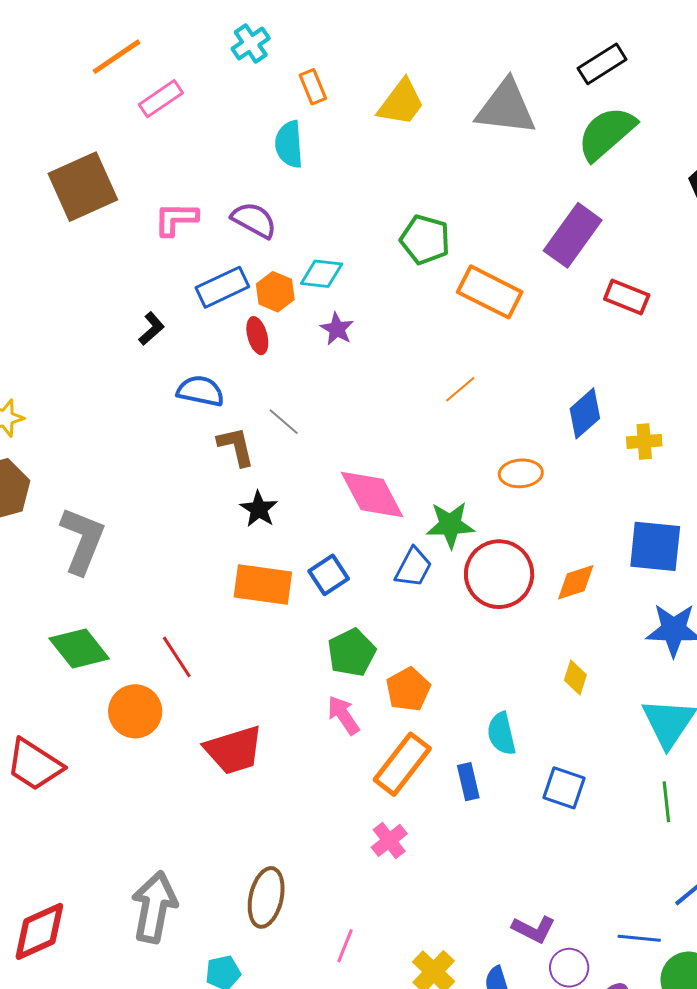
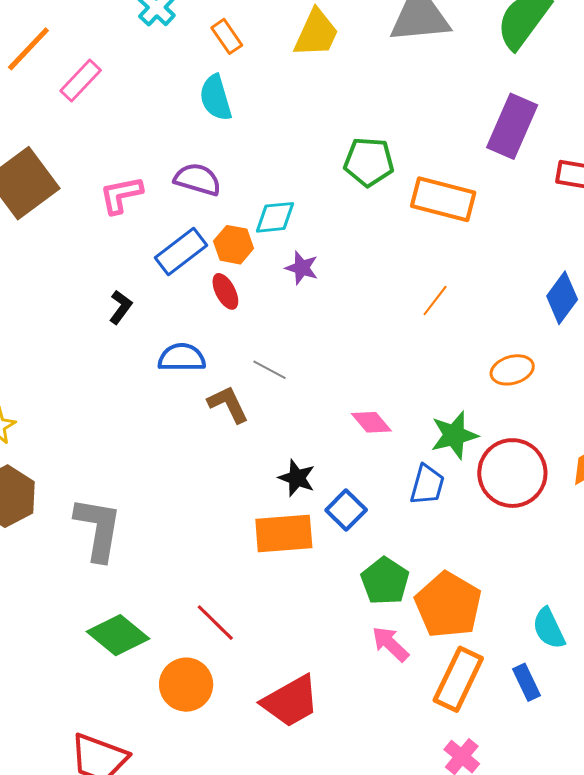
pink diamond: (372, 495) -> (371, 422), size x0.6
black star: (259, 509) -> (297, 478), moved
orange pentagon: (408, 689) -> (448, 605), size x1.5

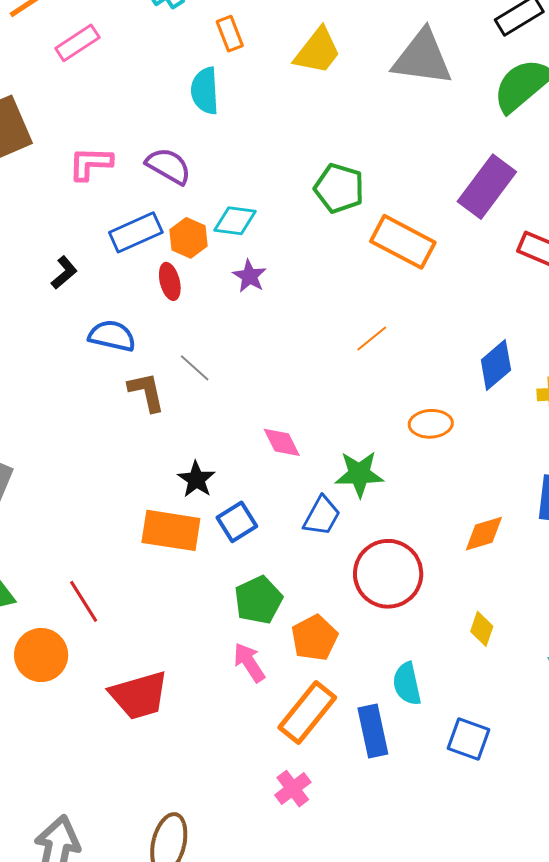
red circle: (512, 473) -> (388, 574), moved
orange pentagon: (448, 605) -> (314, 638), size x0.7
blue rectangle: (526, 682) -> (373, 731), size x1.4

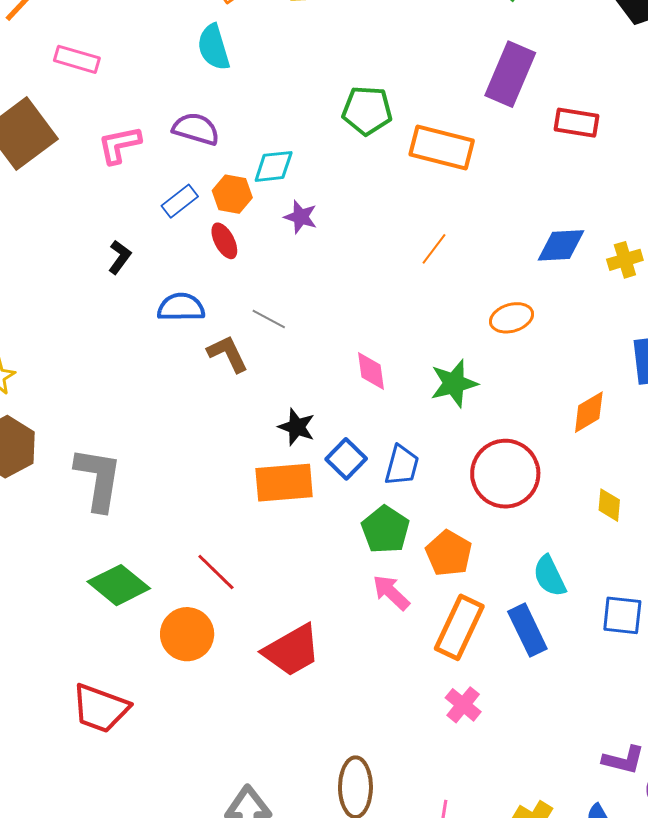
pink rectangle: (77, 43) -> (77, 59), moved, turned 63
blue rectangle: (136, 232) -> (180, 201), size x0.7
blue diamond: (496, 365) -> (561, 245), turned 51
pink diamond: (282, 442) -> (371, 371), turned 33
blue trapezoid: (322, 516) -> (402, 465), moved

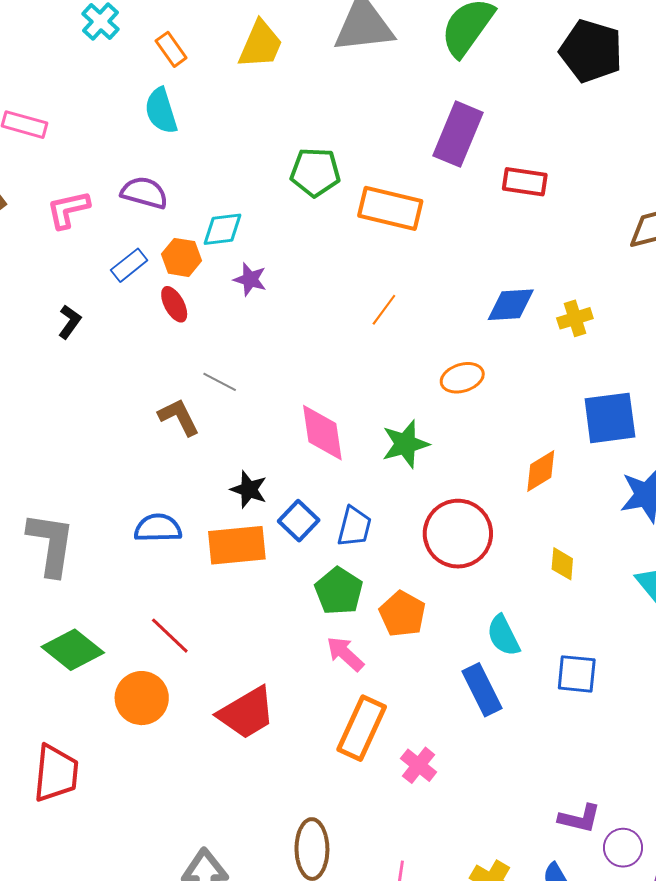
blue semicircle: (181, 307) -> (158, 528), moved
pink diamond: (371, 371) -> (322, 433), size x1.5
orange rectangle: (459, 627) -> (362, 728), moved
red trapezoid: (100, 708) -> (56, 773), turned -104

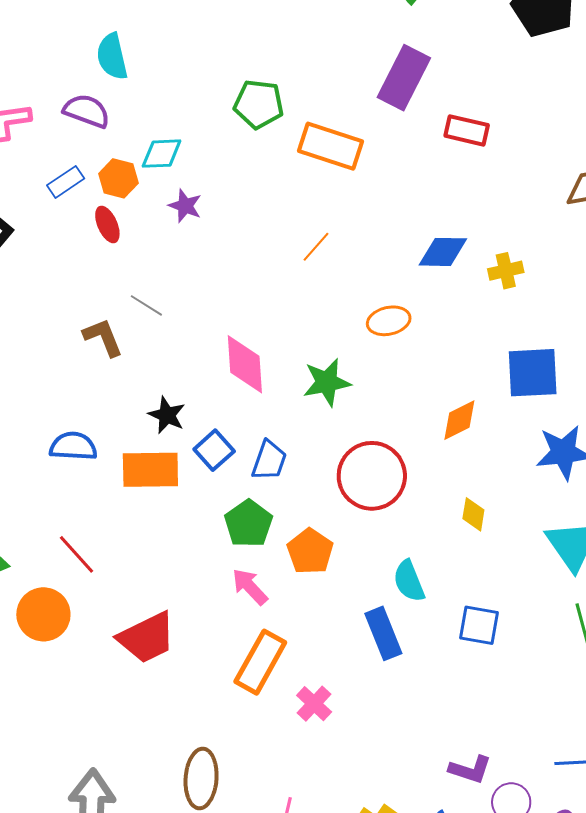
cyan semicircle: (161, 111) -> (112, 56), moved

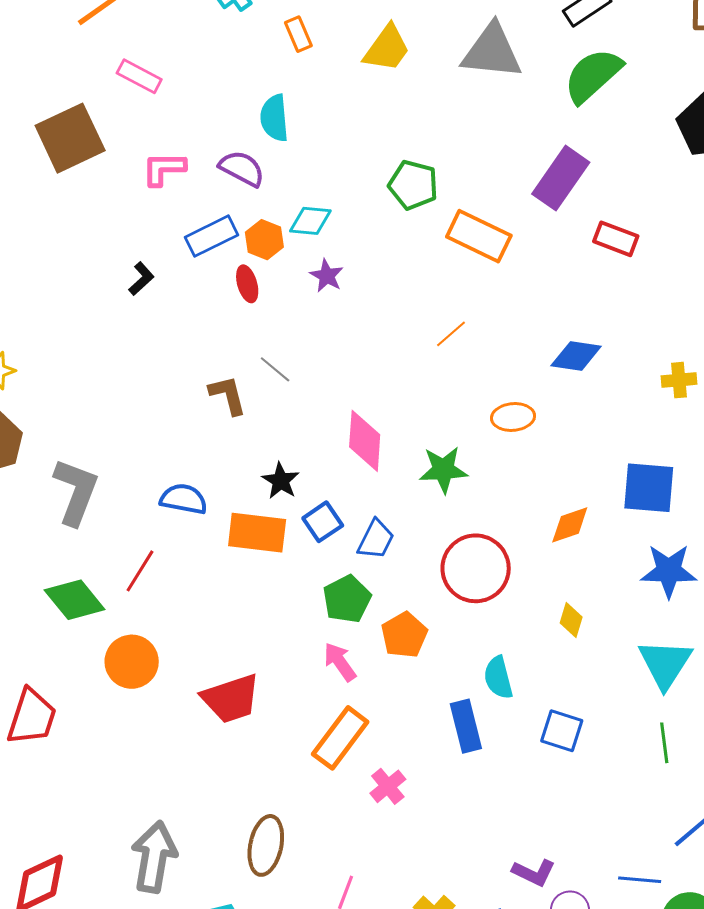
blue rectangle: (66, 182) -> (211, 236), size x1.4
yellow cross: (506, 271) -> (679, 380), moved
red line: (76, 554) -> (140, 571), moved, turned 66

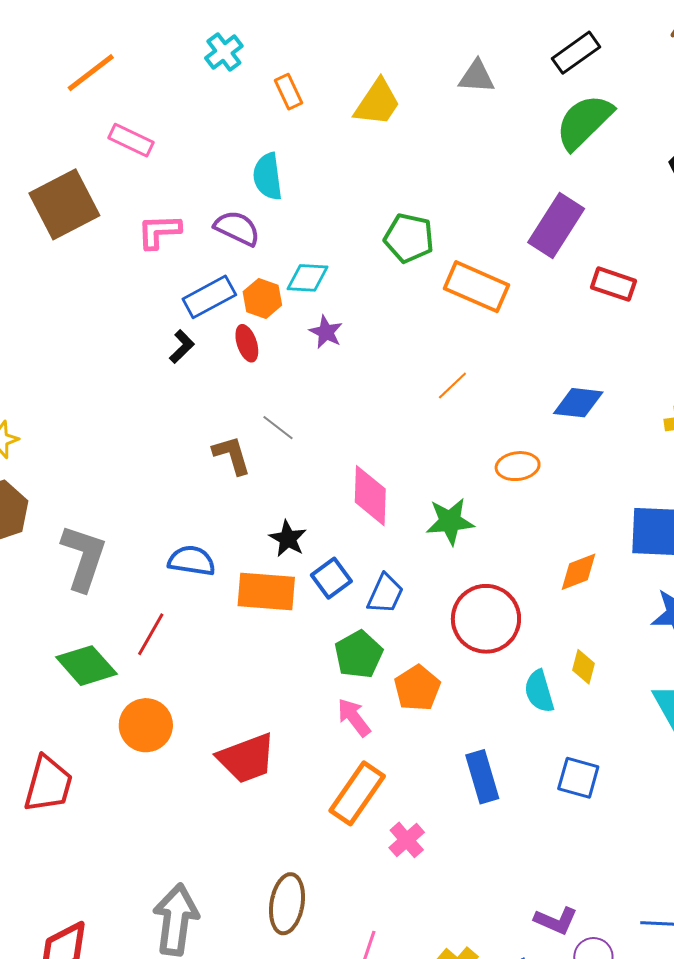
gray triangle: (492, 52) -> (477, 77), moved, size x0.6
black L-shape: (141, 279) -> (182, 347), moved
cyan semicircle: (498, 678) -> (539, 691), moved

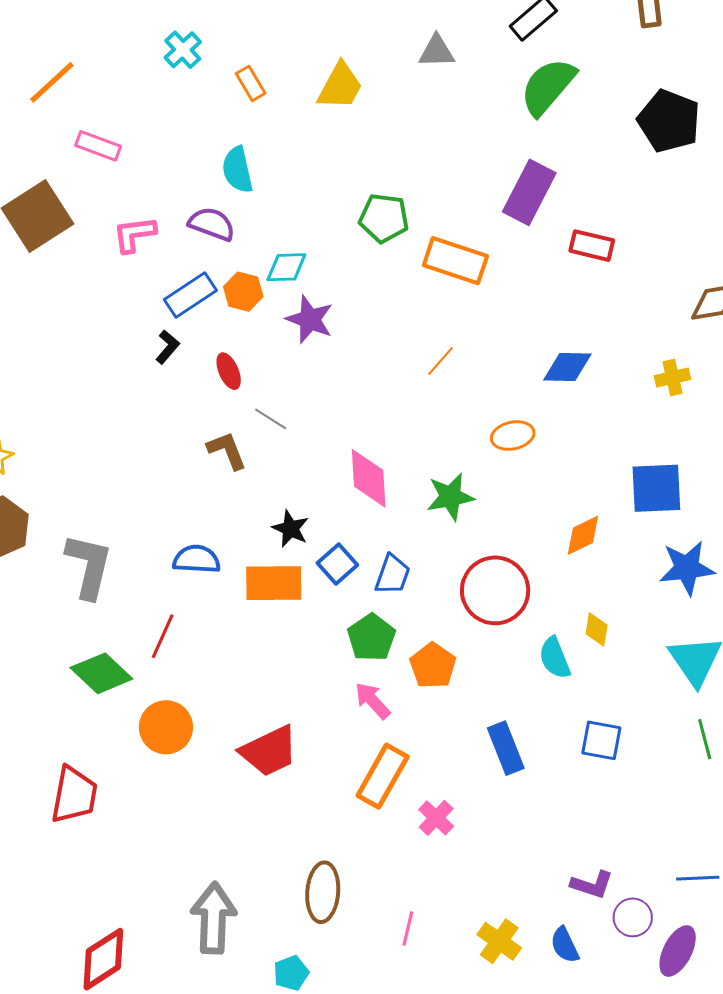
purple star: (326, 332) -> (310, 319), size x1.4
red ellipse: (247, 343) -> (229, 371), moved

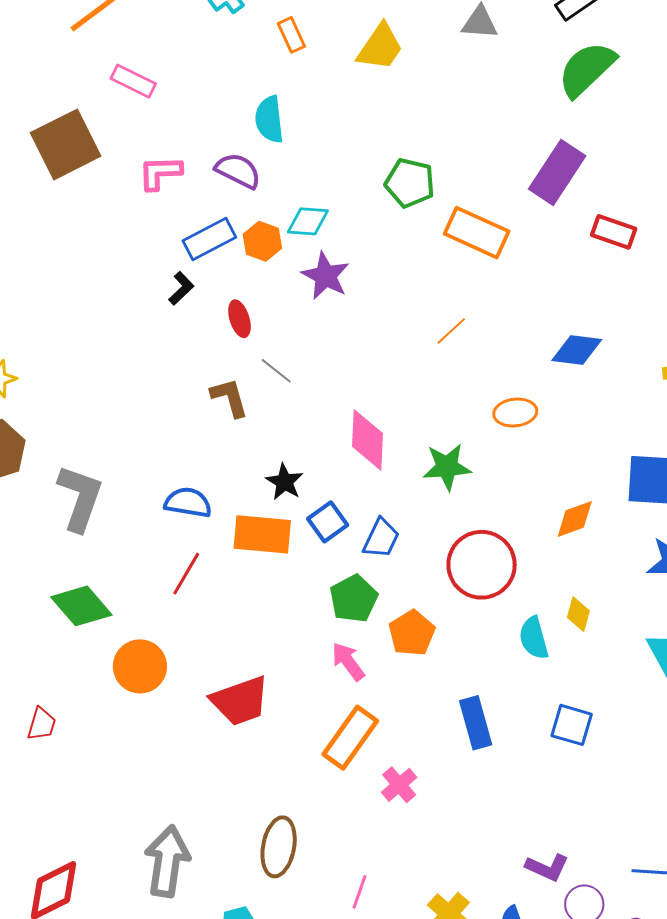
red line: (163, 636) -> (186, 574), moved
red trapezoid: (74, 795) -> (42, 724), size x0.6

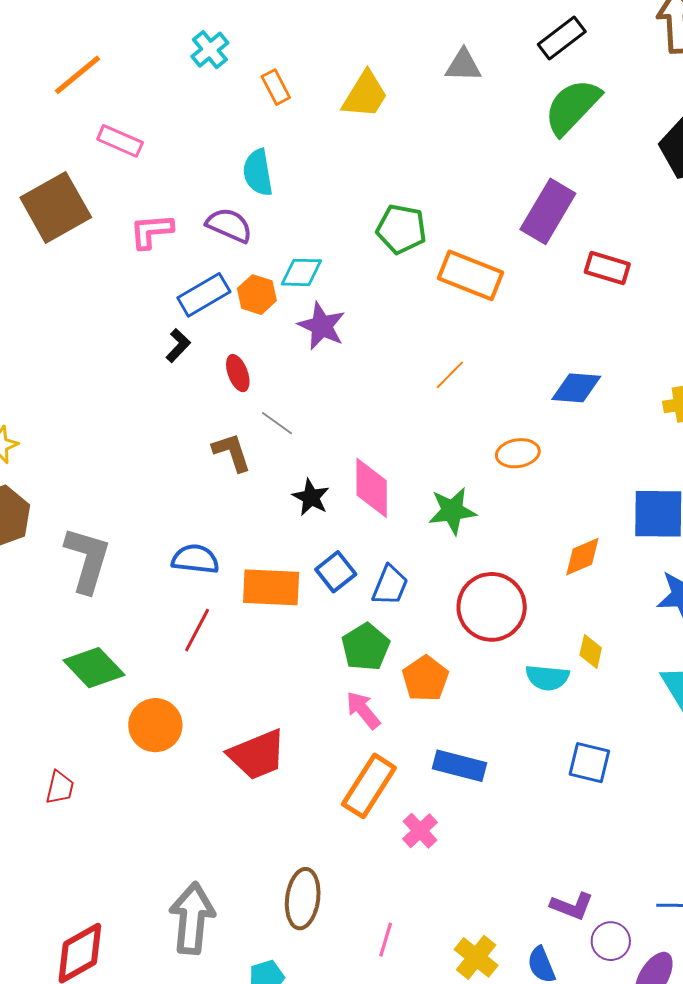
black star: (284, 482) -> (311, 497), moved
cyan semicircle: (534, 638) -> (547, 678), turned -66
blue rectangle: (476, 723) -> (459, 766), moved, turned -57

